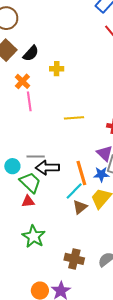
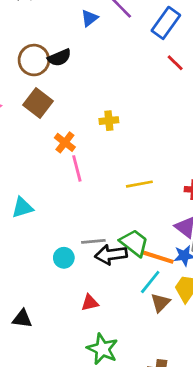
black semicircle: (31, 53) -> (59, 58), moved, turned 30
orange line: (81, 173) -> (157, 257), turned -50
green trapezoid: (30, 182) -> (134, 243), moved

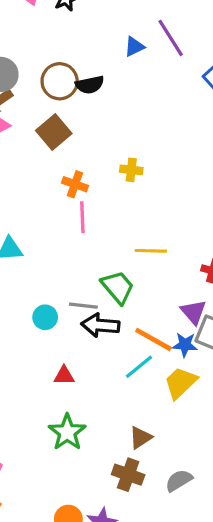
orange cross: (65, 142) -> (75, 184), turned -30
green trapezoid: (134, 243) -> (118, 287), moved
brown triangle: (160, 303) -> (140, 438), moved

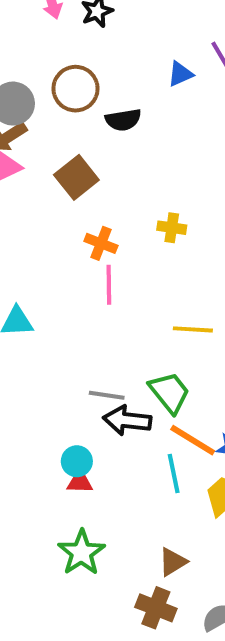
brown circle: (60, 81) -> (75, 89), moved
green trapezoid: (118, 287) -> (170, 392), moved
cyan circle: (45, 317) -> (77, 461), moved
cyan line: (139, 367) -> (174, 474), turned -64

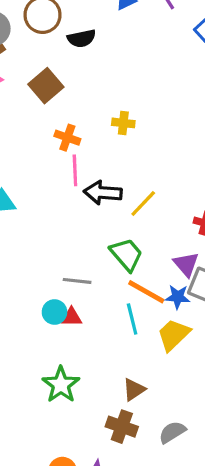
yellow line: (193, 329) -> (143, 204), turned -48
gray line: (107, 395) -> (77, 281), moved
black arrow: (127, 420) -> (103, 193), moved
red triangle: (80, 482) -> (72, 317), moved

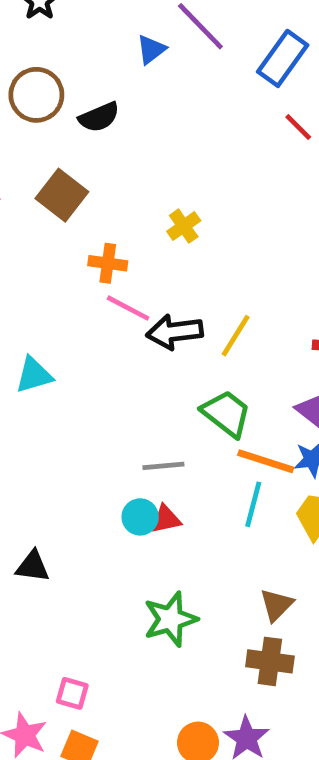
yellow cross: (123, 123) -> (184, 226), turned -30
pink line: (75, 170) -> (128, 308), turned -48
cyan line: (132, 319) -> (253, 504), turned 40
green star: (61, 385) -> (170, 619), turned 30

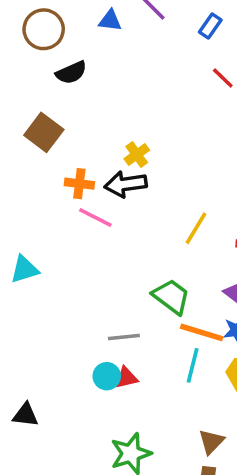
blue triangle: (151, 49) -> (110, 21), turned 45
blue rectangle: (283, 58) -> (210, 26), size x0.6
brown circle: (36, 95) -> (44, 29), moved
black arrow: (175, 332) -> (126, 184), moved
yellow line: (236, 336) -> (196, 228), moved

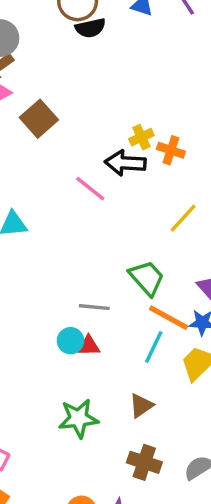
black semicircle: (71, 73) -> (90, 28), moved
brown square: (44, 132) -> (39, 119), moved
orange cross: (79, 184) -> (171, 150), moved
brown triangle: (211, 442) -> (141, 406), moved

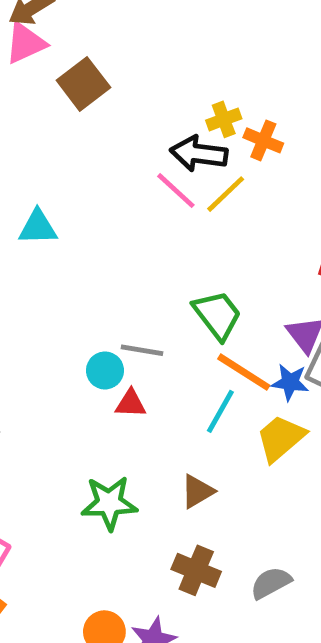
pink line: (90, 189) -> (176, 191), moved
yellow line: (183, 218) -> (226, 194), moved
cyan circle: (71, 341) -> (105, 370), moved

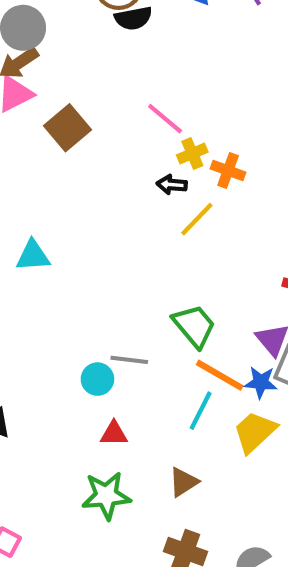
black arrow: (199, 154) -> (172, 185), size x0.6
pink line: (176, 191) -> (165, 119), moved
red triangle: (131, 404) -> (114, 434), moved

